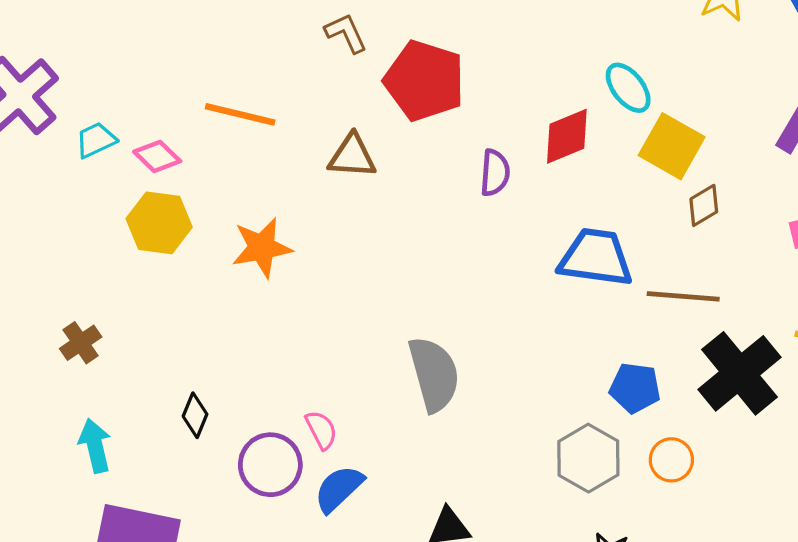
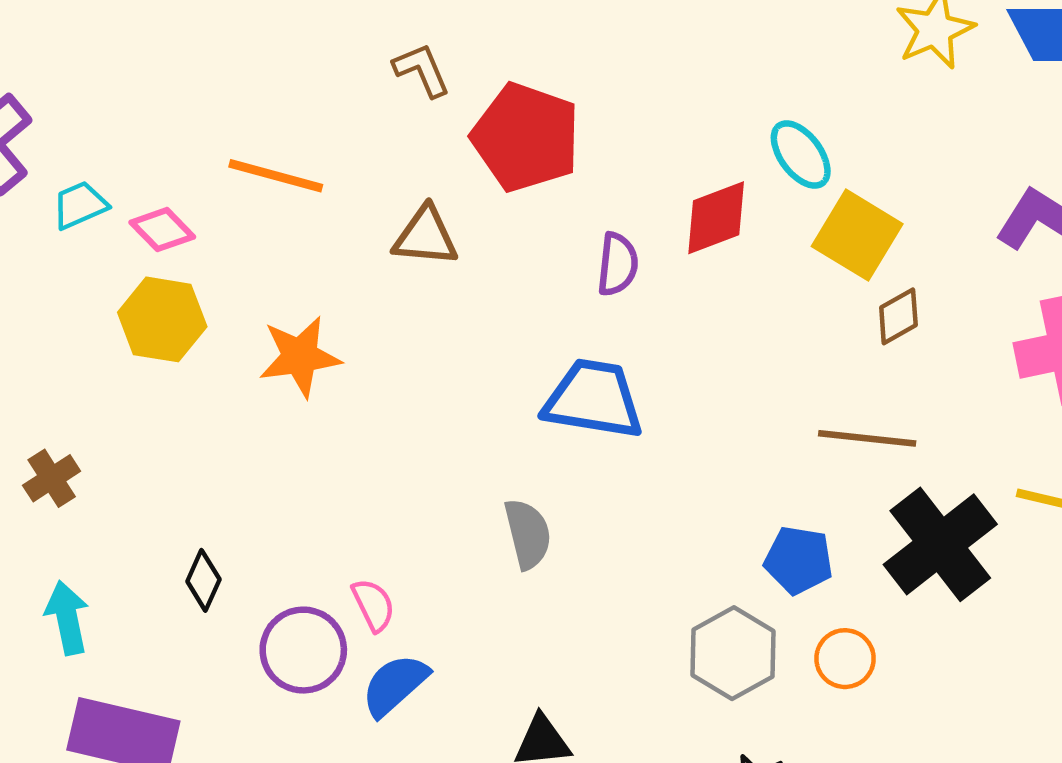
blue trapezoid: (596, 258) -> (593, 399), moved
gray semicircle: (434, 374) -> (528, 534), size x0.7

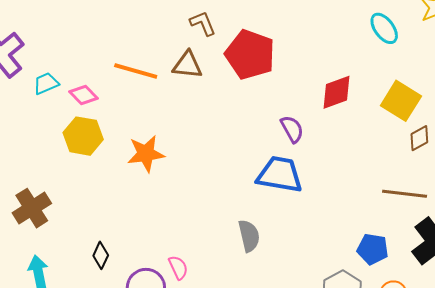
cyan ellipse: (801, 154) -> (384, 28), moved
brown triangle: (425, 236) -> (187, 65), moved
purple semicircle: (618, 264) -> (292, 129), moved, turned -36
brown cross: (52, 478) -> (32, 208), size x1.5

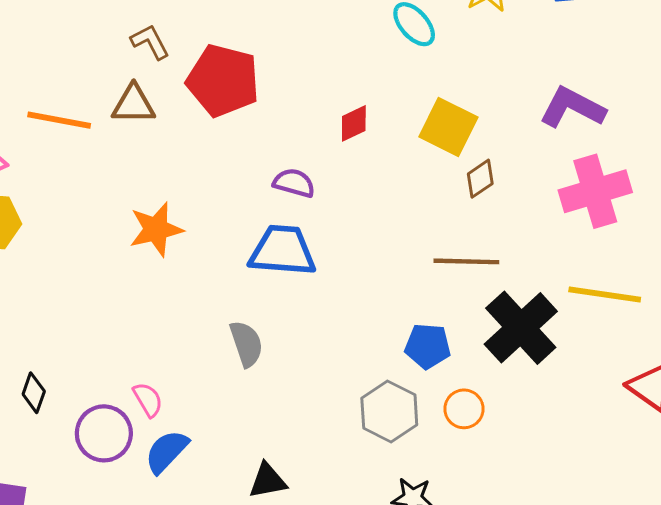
red diamond: (337, 92) -> (354, 123), size x0.7
purple semicircle: (292, 129) -> (294, 183), turned -40
orange star: (146, 154) -> (156, 229), moved

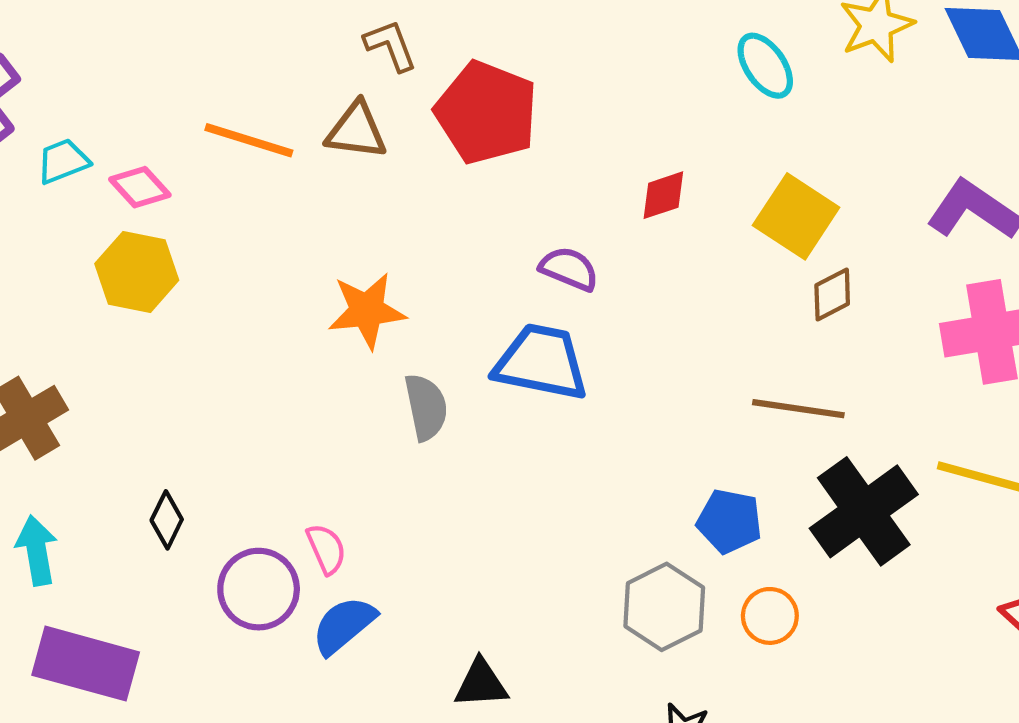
gray semicircle: (246, 344) -> (426, 407), moved

